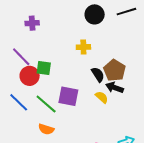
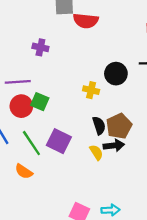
black circle: (95, 14) -> (116, 74), moved
purple line: (21, 57) -> (18, 82), turned -65
black arrow: (115, 88) -> (114, 145), turned 138

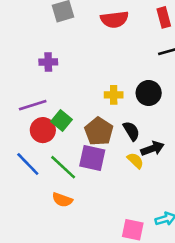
red semicircle: (86, 21) -> (114, 19), moved
black circle: (116, 74) -> (149, 93), moved
green square: (40, 102) -> (61, 121), turned 30
brown pentagon: (119, 126) -> (99, 131), moved

